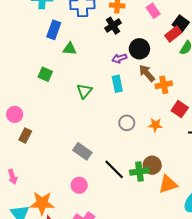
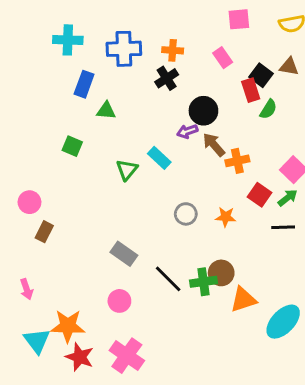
red rectangle: (173, 34) -> (251, 90), turned -70
purple arrow: (119, 58) -> (187, 131), moved
cyan rectangle: (117, 84) -> (159, 158), moved, turned -35

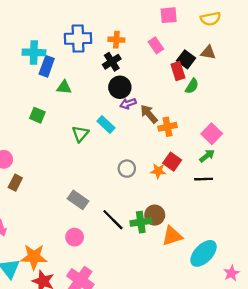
cyan cross: (68, 40) -> (34, 52), moved
black circle: (203, 111) -> (120, 87), moved
red square: (260, 195) -> (172, 162), moved

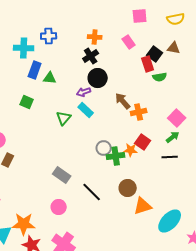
blue cross: (78, 38) -> (49, 36), moved, size x0.7
blue rectangle: (47, 66) -> (35, 70), moved
green semicircle: (192, 86) -> (160, 77), turned 48
purple arrow: (128, 104) -> (84, 92), moved
green cross: (141, 222) -> (116, 156), moved

